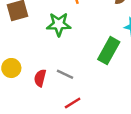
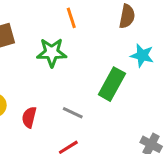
gray line: (65, 74) -> (73, 113), moved

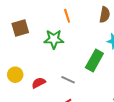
red semicircle: (29, 117) -> (39, 83), turned 48

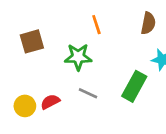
gray line: (68, 80) -> (88, 93), moved
red semicircle: (39, 83) -> (50, 102), moved

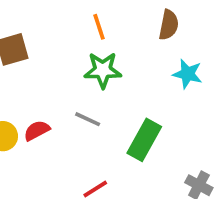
green star: (78, 57) -> (103, 70), moved
green rectangle: (134, 86) -> (144, 140), moved

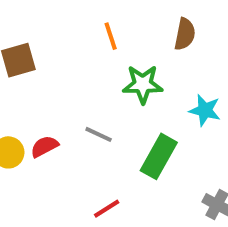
green star: (103, 70) -> (143, 84), moved
cyan star: (188, 74) -> (205, 110), moved

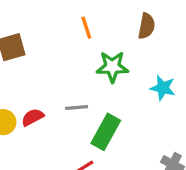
gray line: (99, 134) -> (77, 107), turned -30
green rectangle: (159, 156) -> (106, 132), moved

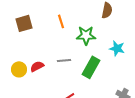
orange line: (86, 28) -> (61, 21), moved
green rectangle: (106, 132) -> (91, 67), moved

